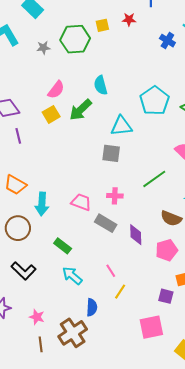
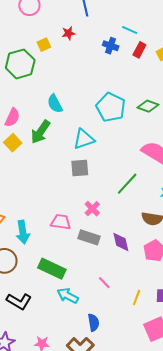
pink cross: (115, 196) -> (92, 209), turned -35
green rectangle: (63, 246) -> (52, 269), size x1.5
yellow line: (120, 292) -> (137, 297), moved

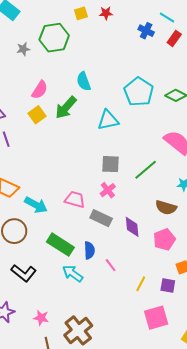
yellow square: (44, 45) -> (81, 13), moved
gray square: (80, 168) -> (110, 164), moved
cyan arrow: (23, 232) -> (36, 205), turned -60
blue semicircle: (94, 322) -> (89, 250), moved

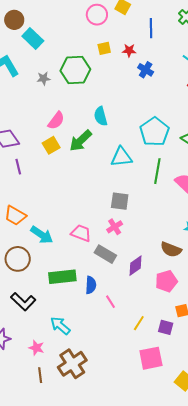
blue cross: (146, 31) -> (146, 70), moved
green line: (146, 170) -> (157, 171), moved, turned -45
purple diamond: (132, 227) -> (136, 266), turned 55
green rectangle: (60, 245) -> (62, 277), turned -44
cyan arrow: (73, 273) -> (60, 326), moved

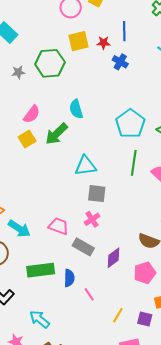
blue line: (151, 28) -> (124, 31), moved
yellow square: (104, 48) -> (78, 41), size x1.5
cyan triangle: (121, 157) -> (85, 166), moved

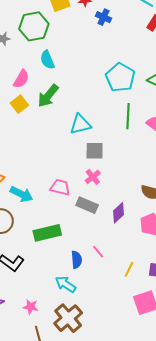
cyan semicircle: (76, 109) -> (47, 60), moved
blue semicircle: (69, 278) -> (76, 260), moved
cyan arrow: (39, 319) -> (66, 284), moved

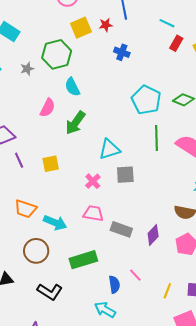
blue cross: (104, 17) -> (122, 52), moved
yellow square: (19, 104) -> (51, 164), moved, turned 30
pink cross: (93, 177) -> (93, 181), moved

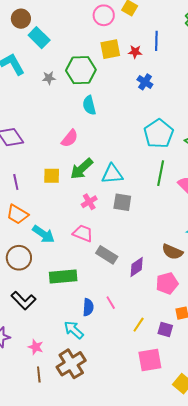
pink semicircle: (48, 108) -> (70, 138), moved
green arrow: (75, 123) -> (82, 169), moved
purple line: (19, 160) -> (16, 182), moved

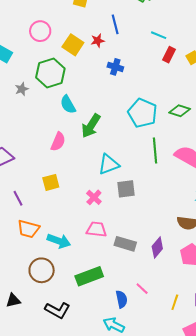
pink circle: (104, 15) -> (40, 31), moved
yellow square: (110, 49) -> (73, 45), turned -30
green arrow: (82, 169) -> (91, 126), moved

